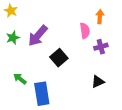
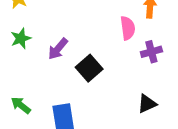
purple arrow: (38, 36) -> (58, 49), moved, size x0.7
green arrow: (20, 79) -> (21, 105), moved

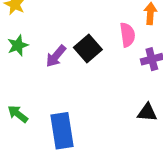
black square: (89, 68) -> (88, 48), moved
black triangle: (147, 104) -> (147, 112), turned 30

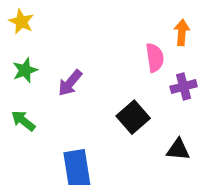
black square: (88, 48) -> (133, 117), moved
green arrow: (18, 114) -> (23, 121), moved

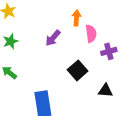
orange arrow: (182, 32) -> (76, 18), moved
purple arrow: (70, 83) -> (53, 38), moved

